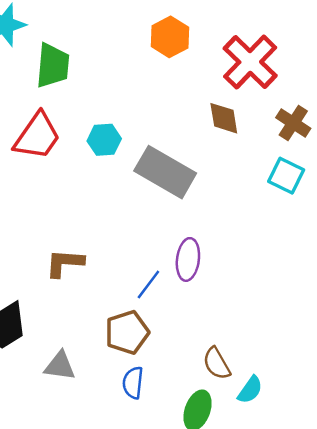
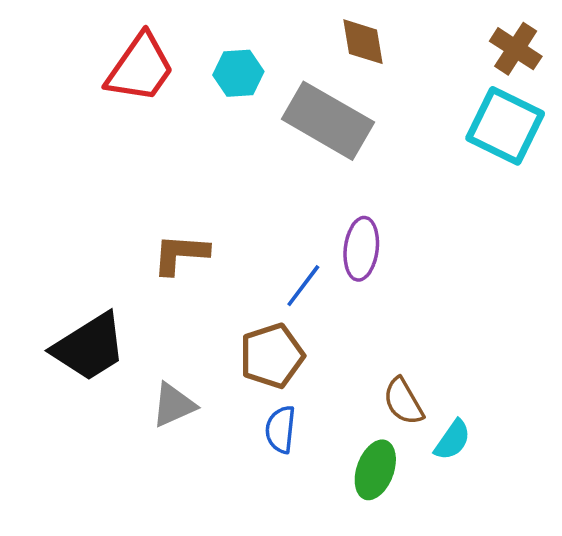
brown diamond: (224, 118) -> (363, 42), moved
cyan square: (286, 176) -> (505, 126), size x1.4
gray triangle: (60, 366) -> (174, 405), turned -32

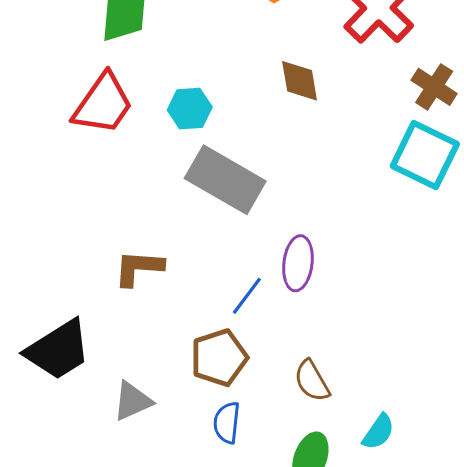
gray rectangle: (328, 121) -> (225, 180), moved
brown semicircle: (403, 401) -> (312, 381), moved

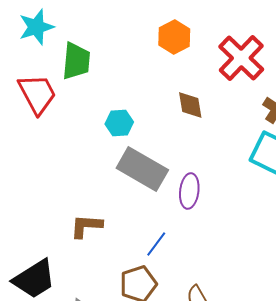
red trapezoid: (103, 104) -> (37, 94), moved, turned -63
purple ellipse: (298, 263) -> (189, 191), moved

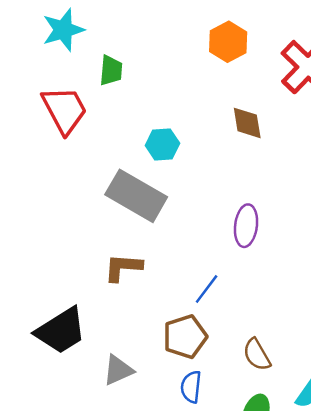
green trapezoid: (76, 61) -> (111, 70), size x0.7
gray rectangle: (142, 169) -> (136, 196), moved

